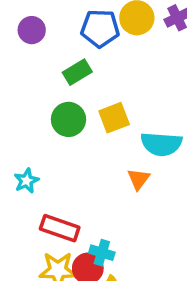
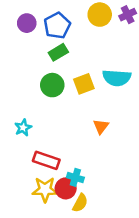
blue pentagon: (100, 28) -> (57, 26), moved, turned -30
cyan semicircle: (161, 144) -> (117, 78), moved

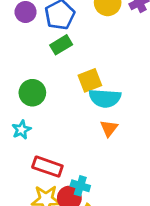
cyan semicircle: (117, 78) -> (105, 98), moved
green circle: (52, 85) -> (32, 93), moved

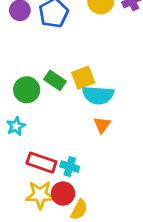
green rectangle: (61, 45) -> (55, 80), moved, turned 65
cyan cross: (80, 186) -> (70, 167), moved

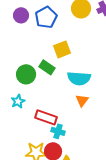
yellow square: (83, 78) -> (62, 49), moved
red rectangle: (41, 163) -> (46, 117), moved

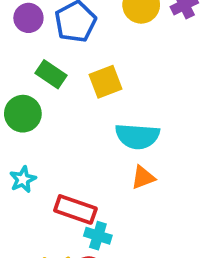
green rectangle: (47, 67) -> (51, 74), moved
green circle: (26, 74) -> (23, 114), moved
orange triangle: (82, 100) -> (143, 178), turned 32

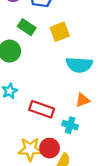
orange triangle: (143, 178) -> (83, 100), moved
cyan cross: (98, 236) -> (70, 125), moved

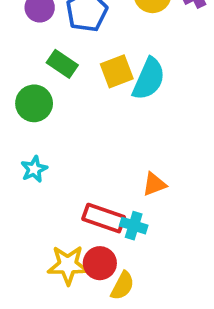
cyan semicircle: (79, 65) -> (149, 79), moved, turned -70
red rectangle: (42, 109) -> (104, 218), moved

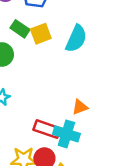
yellow square: (117, 71) -> (41, 34), moved
cyan cross: (134, 226) -> (66, 134), size x1.5

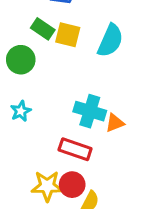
yellow square: (41, 34) -> (68, 35), turned 35
cyan cross: (66, 134) -> (90, 111), moved

